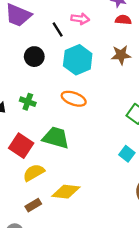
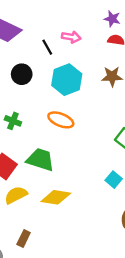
yellow diamond: (66, 192) -> (56, 197), moved
brown rectangle: (33, 205) -> (24, 238), moved, turned -35

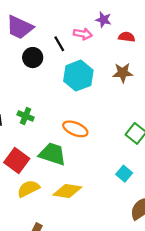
purple star: (112, 19) -> (103, 20), moved
black circle: (22, 74) -> (33, 58), moved
orange ellipse: (61, 120) -> (75, 129), moved

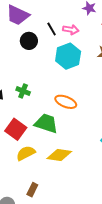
pink arrow: (83, 34) -> (71, 30), moved

